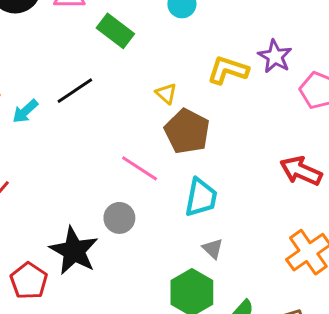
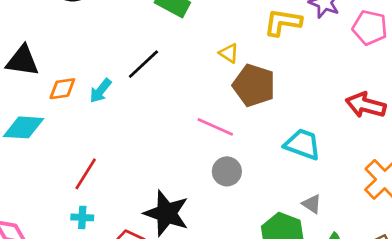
cyan trapezoid: (201, 197) -> (303, 144), moved, turned -72
gray circle: (119, 218) -> (227, 171), moved
gray triangle: (213, 249) -> (312, 204), moved

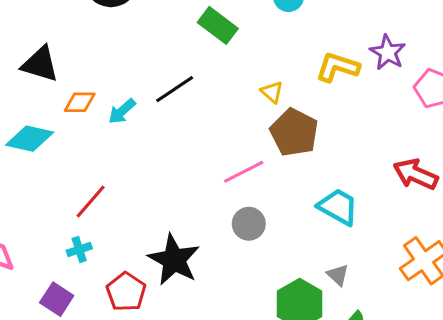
pink line: (215, 127) -> (244, 172), turned -60
cyan cross: (82, 217) -> (79, 250), turned -30

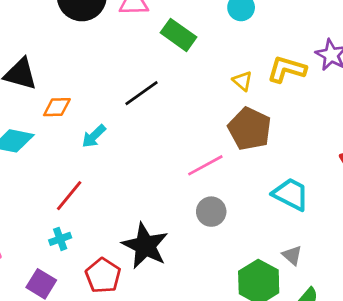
yellow triangle: (272, 92) -> (242, 81), moved
cyan arrow: (122, 111) -> (94, 136), moved

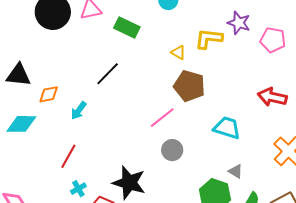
cyan cross: (60, 239) -> (78, 189), moved

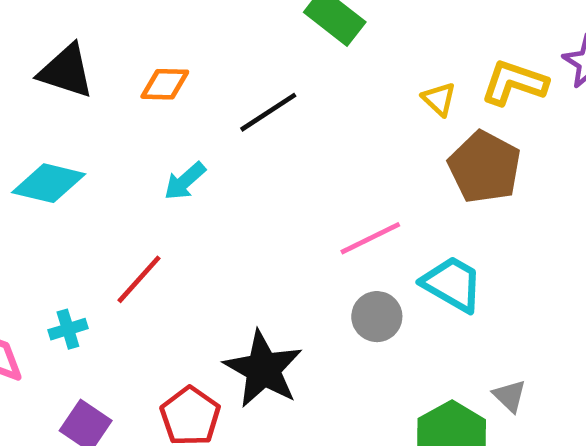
brown pentagon: (189, 86) -> (485, 167), moved
orange diamond: (49, 94) -> (165, 84), moved
cyan trapezoid: (227, 128) -> (452, 284), moved
cyan cross: (78, 189) -> (68, 329), moved

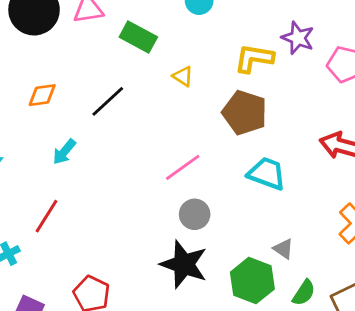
yellow triangle: (439, 99) -> (183, 76), moved
cyan trapezoid: (452, 284) -> (267, 174), moved
black star: (263, 369) -> (184, 264), moved

